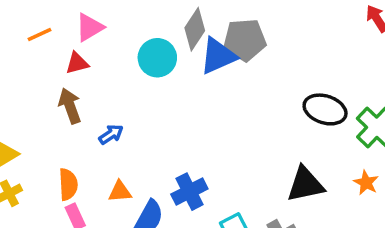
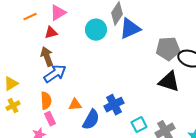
gray pentagon: (245, 40) -> (168, 49), moved
blue arrow: (111, 134) -> (55, 74), moved, size x1.6
black triangle: (305, 184) -> (169, 82), moved, turned 30

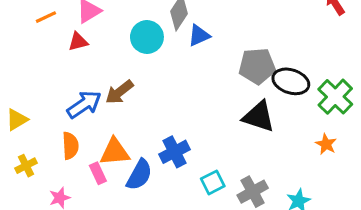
blue triangle: (130, 29) -> (199, 35), size x0.7
brown arrow: (47, 57) -> (119, 92), moved, turned -108
orange triangle: (75, 105) -> (115, 152), size x1.5
yellow cross: (13, 106) -> (26, 166), moved
pink rectangle: (50, 119) -> (98, 173), moved

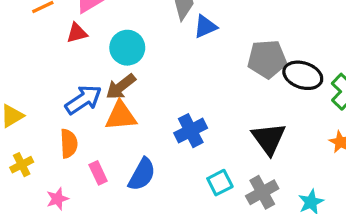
cyan circle: (147, 37) -> (127, 48), moved
black triangle: (259, 117) -> (269, 139), moved, turned 36
orange triangle: (115, 152) -> (121, 116), moved
blue cross: (174, 152) -> (191, 131), moved

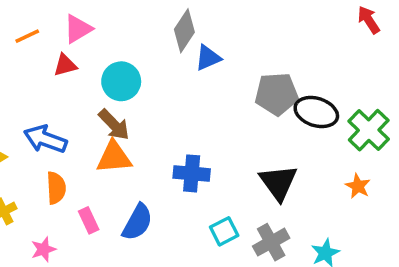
brown arrow: (121, 87) -> (114, 125), turned -96
blue arrow: (83, 100) -> (45, 139), moved, turned -126
blue cross: (191, 131) -> (192, 173), turned 32

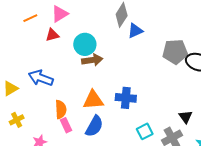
brown arrow: (114, 125) -> (92, 60), moved, turned -54
orange triangle: (114, 157) -> (93, 100), moved
black triangle: (278, 182) -> (186, 117), moved, size x0.6
orange semicircle: (56, 188) -> (61, 109), moved

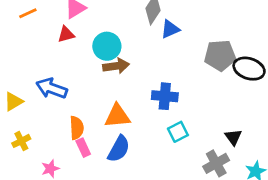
orange line: (30, 18) -> (28, 13), moved
blue cross: (126, 98) -> (165, 96), moved
cyan square: (145, 131) -> (178, 132), moved

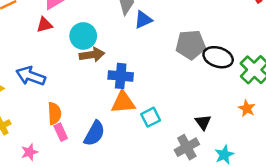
blue cross: (165, 96) -> (121, 76), moved
orange triangle: (117, 116) -> (123, 102), moved

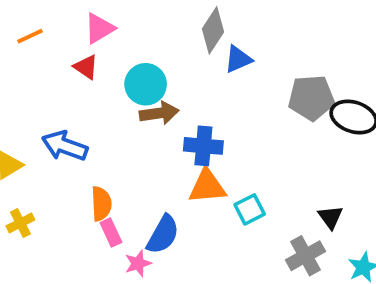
red triangle: (44, 25) -> (86, 67), turned 49
pink star: (29, 152) -> (138, 263), moved

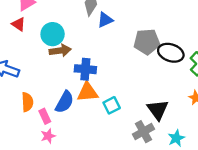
black triangle: (331, 217) -> (158, 110), size x1.5
pink rectangle: (111, 233) -> (45, 116), moved
blue semicircle: (163, 234) -> (65, 102), moved

